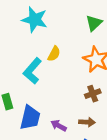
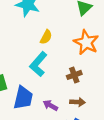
cyan L-shape: (32, 71) -> (38, 64), moved
brown cross: (93, 94) -> (74, 75), moved

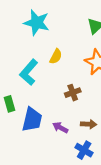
cyan L-shape: (38, 64) -> (29, 72), moved
brown cross: (74, 75) -> (73, 93), moved

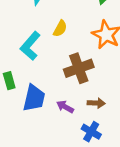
brown cross: (73, 93) -> (79, 68), size x1.6

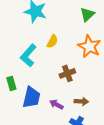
brown cross: (79, 68) -> (67, 73), size x0.7

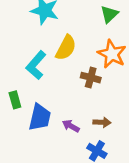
yellow semicircle: (52, 41) -> (66, 48), size x1.5
brown cross: (67, 73) -> (91, 78), moved, turned 35

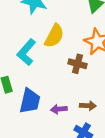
purple arrow: (71, 126) -> (59, 109), turned -35

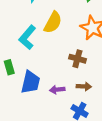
brown cross: (77, 64) -> (77, 59), moved

